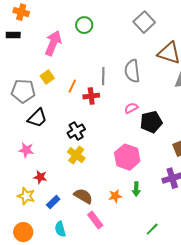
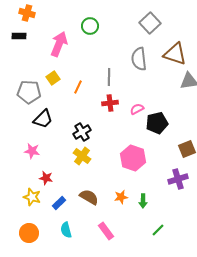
gray semicircle: (132, 71) -> (139, 59), moved
red cross: (91, 96) -> (110, 103), moved
green arrow: (136, 189) -> (143, 201), moved
pink rectangle: (95, 220) -> (106, 231), moved

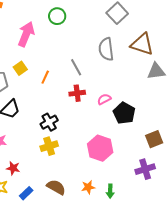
gray line: (109, 77) -> (76, 67), turned -30
black pentagon: (157, 123) -> (124, 113), turned -30
yellow cross: (82, 156) -> (49, 146), turned 36

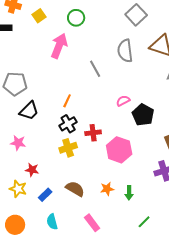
pink arrow: (26, 34) -> (59, 46), moved
yellow square: (20, 68) -> (39, 16), moved
orange line: (45, 77) -> (67, 101), moved
red cross: (77, 93) -> (93, 133), moved

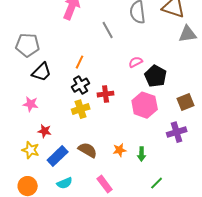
pink hexagon: (119, 150) -> (145, 105), moved
blue rectangle: (45, 195) -> (58, 156), size x1.5
cyan semicircle: (52, 222) -> (65, 183), turned -98

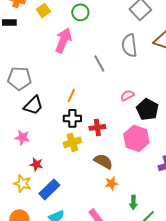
black cross: (81, 85) -> (72, 118), turned 30
brown semicircle: (88, 150) -> (103, 161), moved
green arrow: (142, 154) -> (133, 202), moved

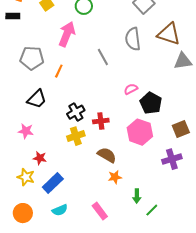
gray pentagon: (19, 78) -> (32, 58), moved
orange line: (71, 95) -> (59, 71), moved
black cross: (72, 118) -> (76, 112), turned -30

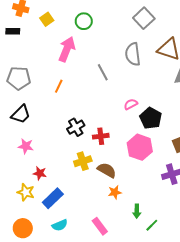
gray pentagon: (32, 58) -> (19, 78), moved
black trapezoid: (37, 99) -> (21, 114), moved
yellow cross: (76, 136) -> (83, 161), moved

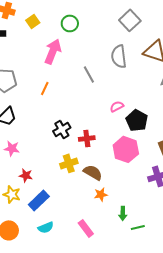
green line: (152, 225) -> (138, 227), turned 32

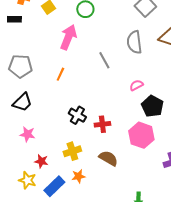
pink semicircle: (117, 106) -> (136, 85), moved
black cross: (62, 129) -> (77, 115), turned -30
yellow cross: (69, 163) -> (72, 151), moved
orange star: (101, 194) -> (78, 176), moved

